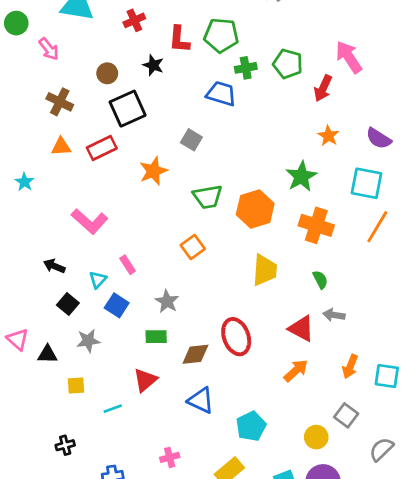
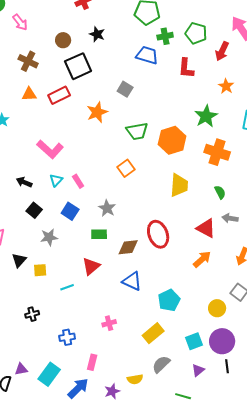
red L-shape: (179, 39) -> (186, 68), moved
cyan triangle: (98, 280) -> (56, 180), moved
black triangle: (47, 354) -> (19, 260), moved, turned -49

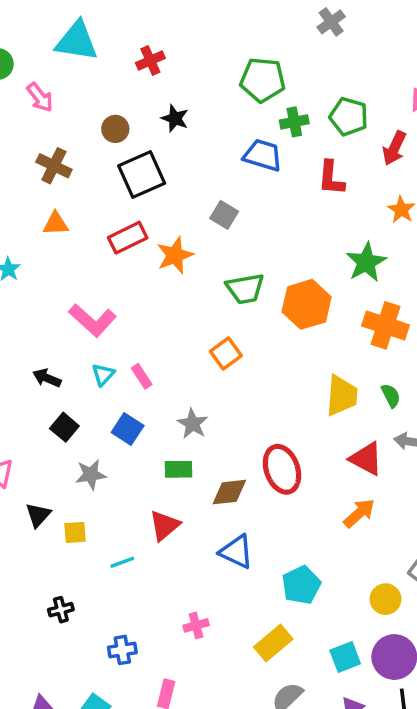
red rectangle: (59, 95) -> (128, 238), moved
yellow trapezoid: (179, 185) -> (342, 396), moved

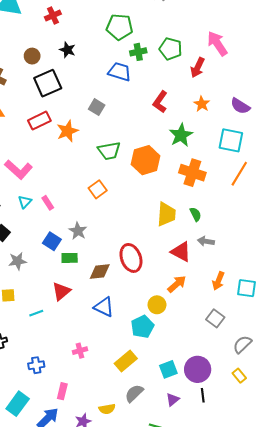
red L-shape: (331, 178) -> (160, 102), moved, turned 30
blue square: (128, 429) -> (52, 241), moved
yellow circle: (386, 599) -> (157, 305), moved

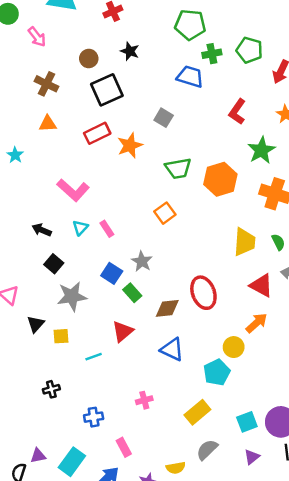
green rectangle: (70, 258) -> (132, 293), turned 49
gray star: (18, 261) -> (72, 296), size x1.4
pink rectangle: (62, 391) -> (124, 447), turned -42

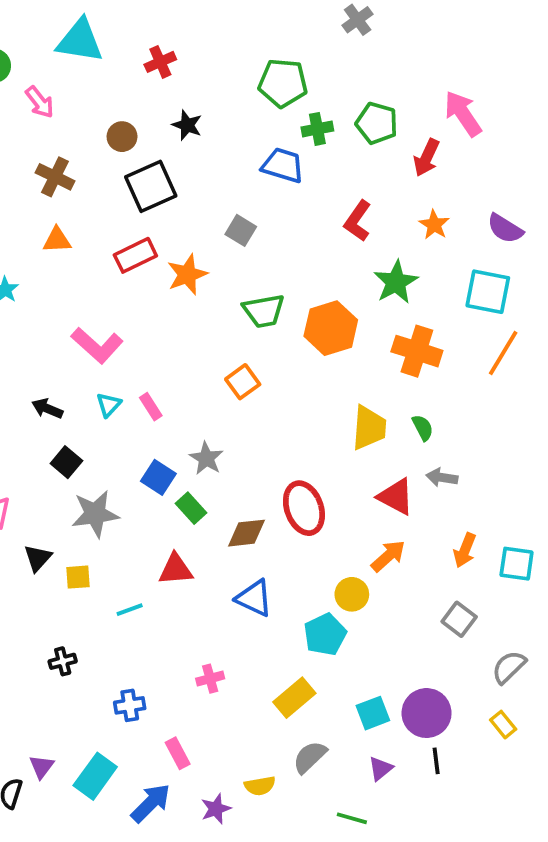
red triangle: (123, 331) -> (176, 569), turned 35
purple triangle: (38, 456) -> (42, 767), turned -42

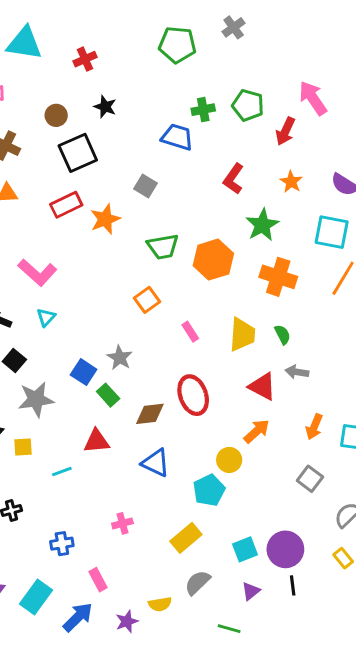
green pentagon: (283, 83) -> (177, 45), moved
pink rectangle: (151, 407) -> (190, 332), moved

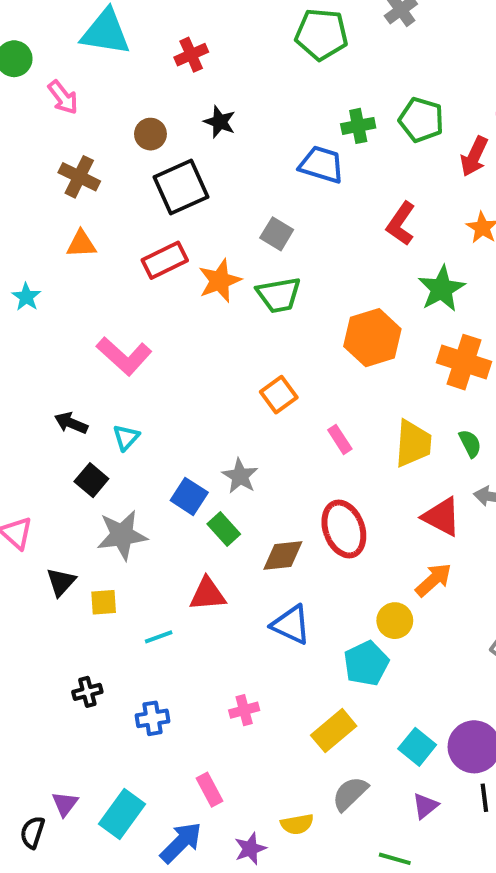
green trapezoid: (163, 247) -> (279, 295), moved
cyan triangle: (46, 317) -> (126, 437), moved
blue cross: (62, 544) -> (153, 718), moved
cyan square: (245, 549) -> (417, 747), turned -30

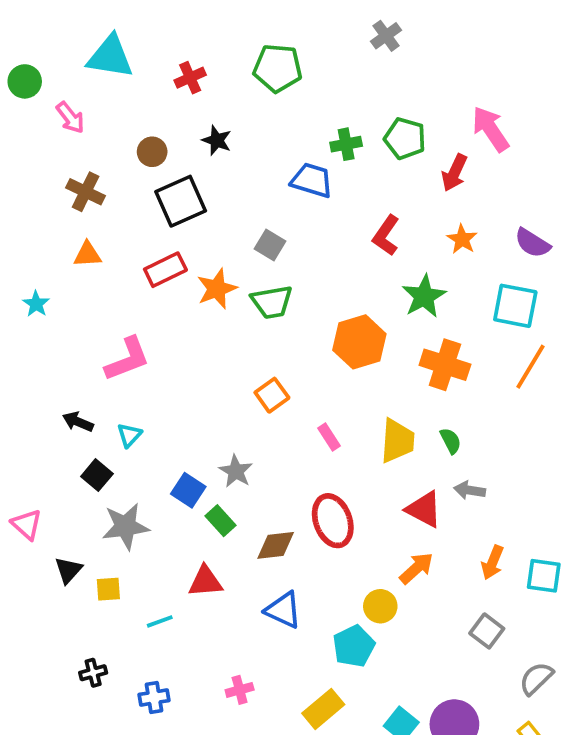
green pentagon: (321, 34) -> (278, 68), moved
pink L-shape: (124, 356) -> (127, 359), turned -63

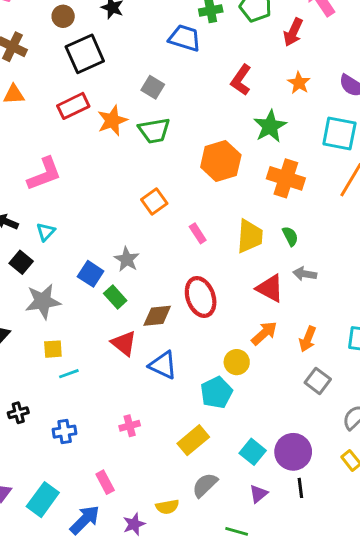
orange arrow: (492, 562) -> (308, 339), moved
red triangle: (205, 582) -> (124, 343), moved, turned 44
yellow square: (108, 589) -> (53, 349), moved

